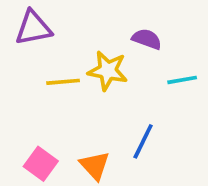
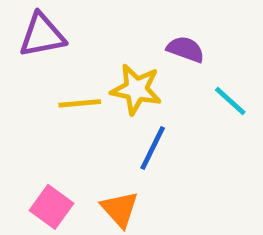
cyan line: (182, 80) -> (230, 101), turned 52
blue line: (143, 141) -> (153, 148), moved

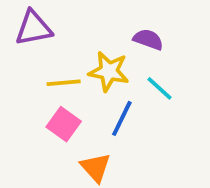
cyan line: (230, 101) -> (160, 88), moved
pink square: (52, 207) -> (64, 124), moved

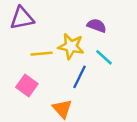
pink square: (64, 124) -> (27, 85), moved

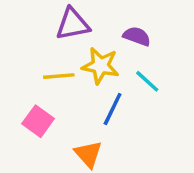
purple triangle: (22, 18) -> (73, 24), moved

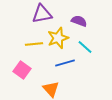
yellow star: (100, 66) -> (58, 38), turned -30
blue line: (113, 109) -> (65, 63), turned 48

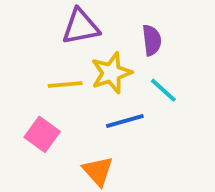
purple semicircle: (79, 21) -> (152, 40), turned 63

